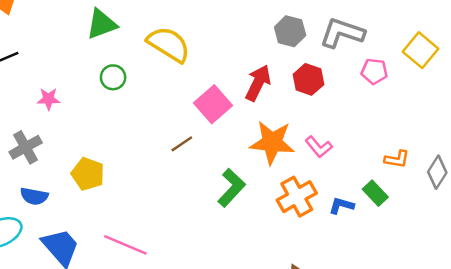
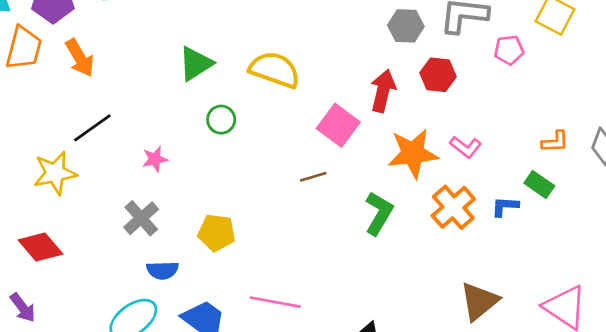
brown line: (182, 144) -> (313, 177), turned 30

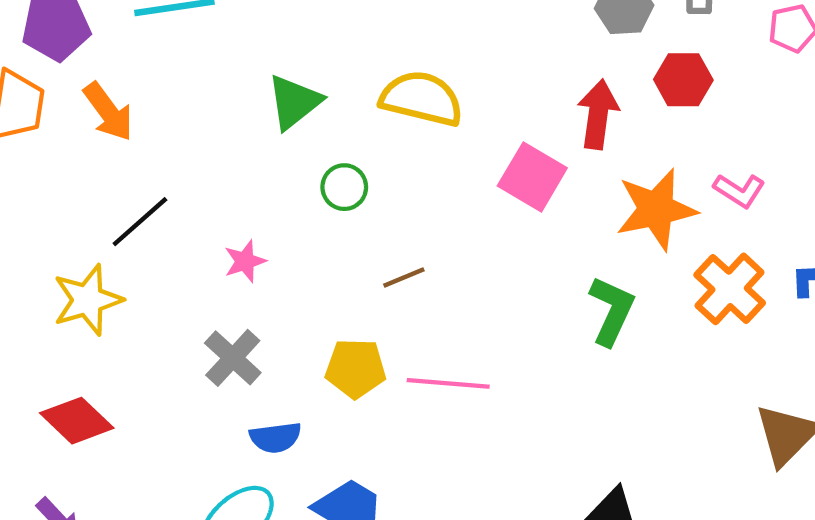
brown line: (313, 177) -> (404, 277), moved
pink line: (275, 302) -> (448, 383), moved

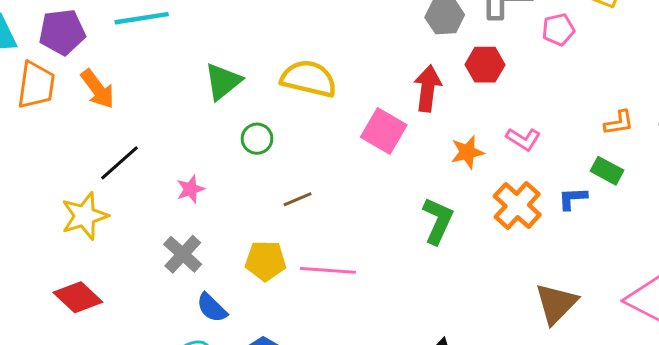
orange star: (656, 209) -> (467, 152), size x0.6
blue semicircle: (275, 438) -> (212, 308), turned 52

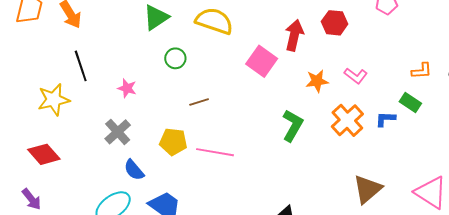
black line: (119, 163) -> (81, 66), turned -72
pink star: (190, 189) -> (127, 88), turned 30

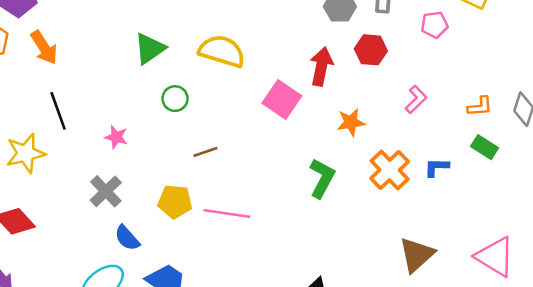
pink L-shape: (356, 76) -> (416, 99), moved, turned -80
green rectangle: (410, 102) -> (485, 147), moved

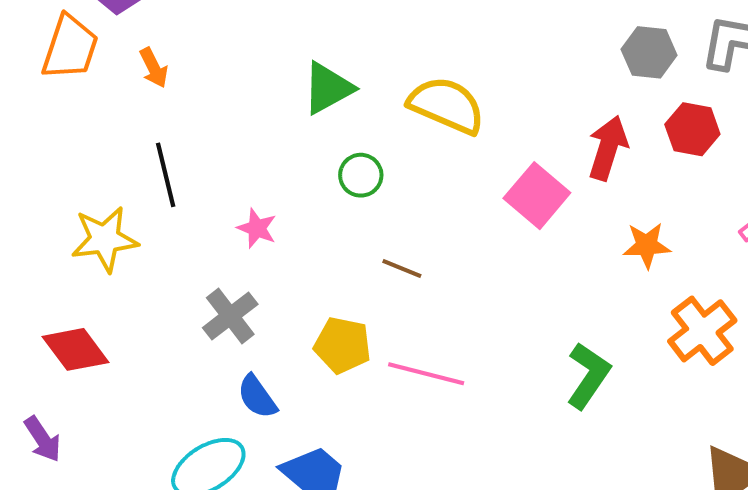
orange arrow: (44, 47) -> (154, 68), size x0.7
brown line: (206, 152) -> (402, 269), turned 35
green L-shape: (322, 178) -> (588, 375), moved

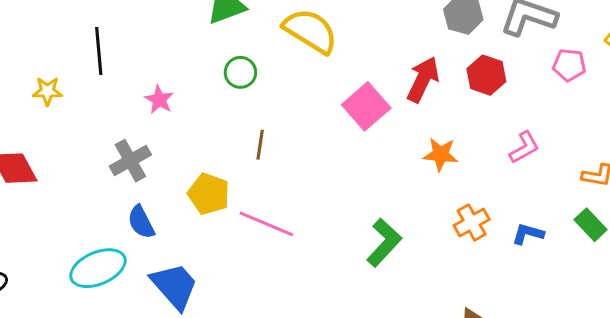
yellow star: (105, 239) -> (47, 91), size x0.6
brown line: (402, 269) -> (260, 145), turned 68
orange cross: (702, 331) -> (472, 223), size x0.7

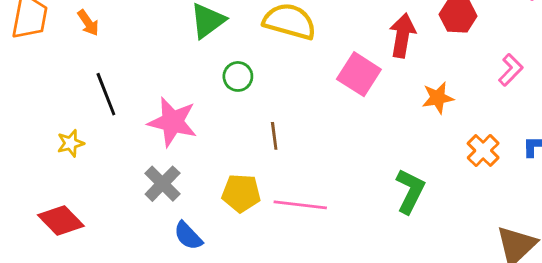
pink star: (159, 100) -> (173, 122), size x1.8

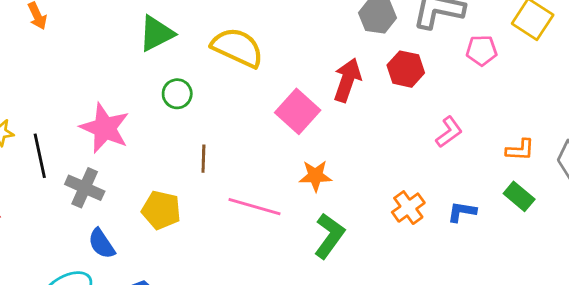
black line: (106, 94) -> (40, 156), moved
orange star: (438, 98) -> (315, 176), moved
gray cross: (163, 184) -> (85, 188), turned -30
pink line: (300, 205) -> (255, 207), moved

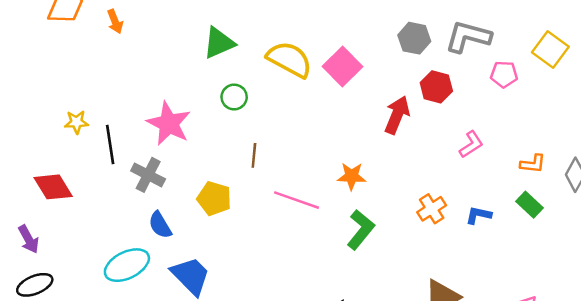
red arrow: (347, 80) -> (397, 115), moved
pink square: (298, 111) -> (342, 67), moved

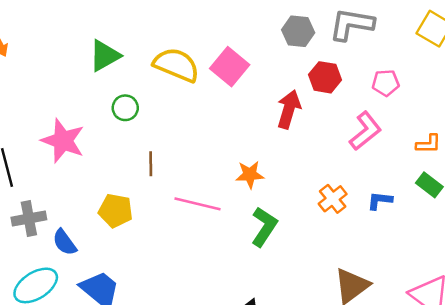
pink pentagon: (504, 74) -> (386, 83), moved
pink L-shape: (471, 144) -> (365, 131), size x1.4
gray cross: (148, 175) -> (29, 218), moved, turned -32

